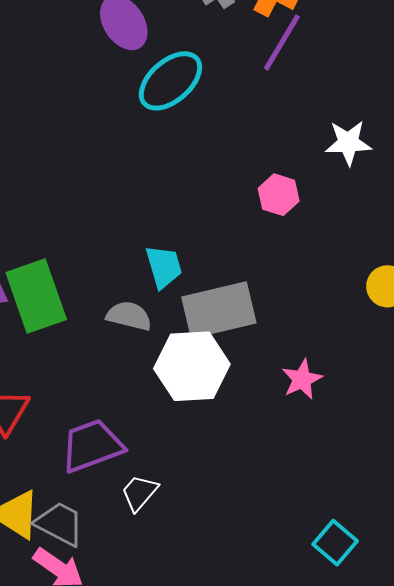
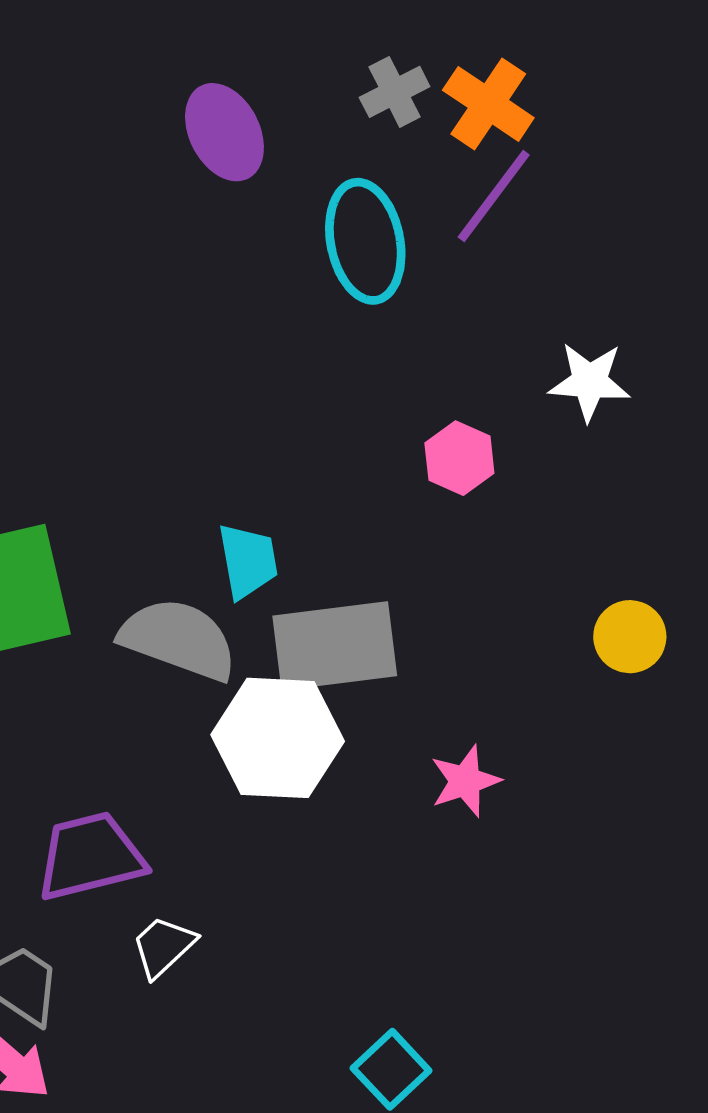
cyan ellipse: (170, 81) -> (365, 241), moved, turned -66
gray semicircle: (129, 316) -> (178, 639), size x1.5
cyan square: (335, 543) -> (391, 1069), moved

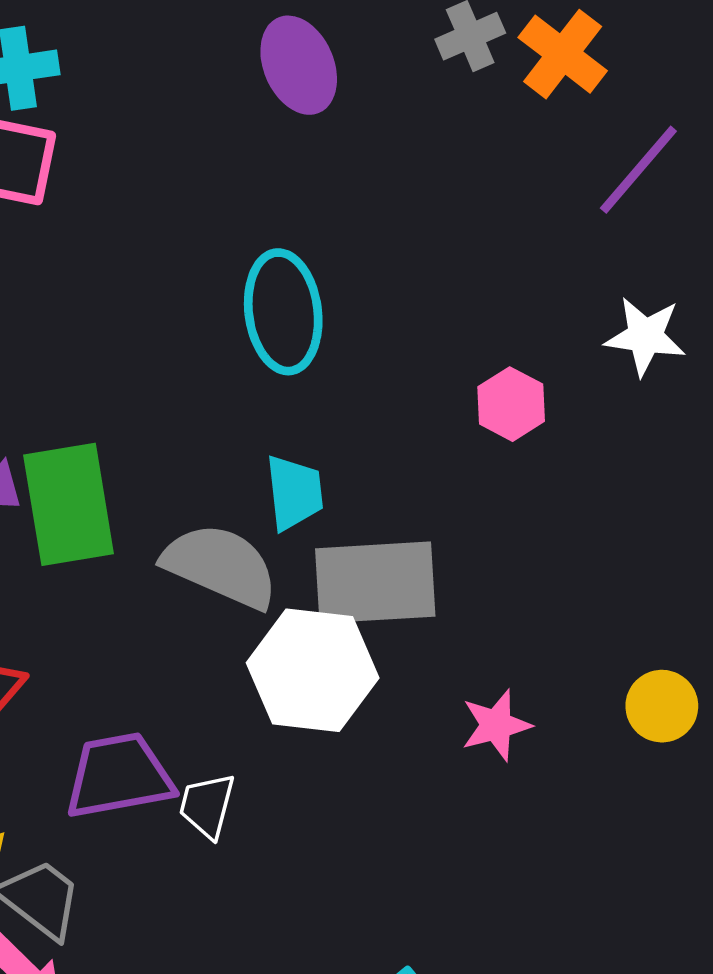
purple line: (494, 196) -> (638, 170), moved
cyan ellipse: (365, 241) -> (283, 312), moved
yellow circle: (630, 637) -> (662, 706), moved
white trapezoid: (163, 946) -> (207, 806), moved, turned -36

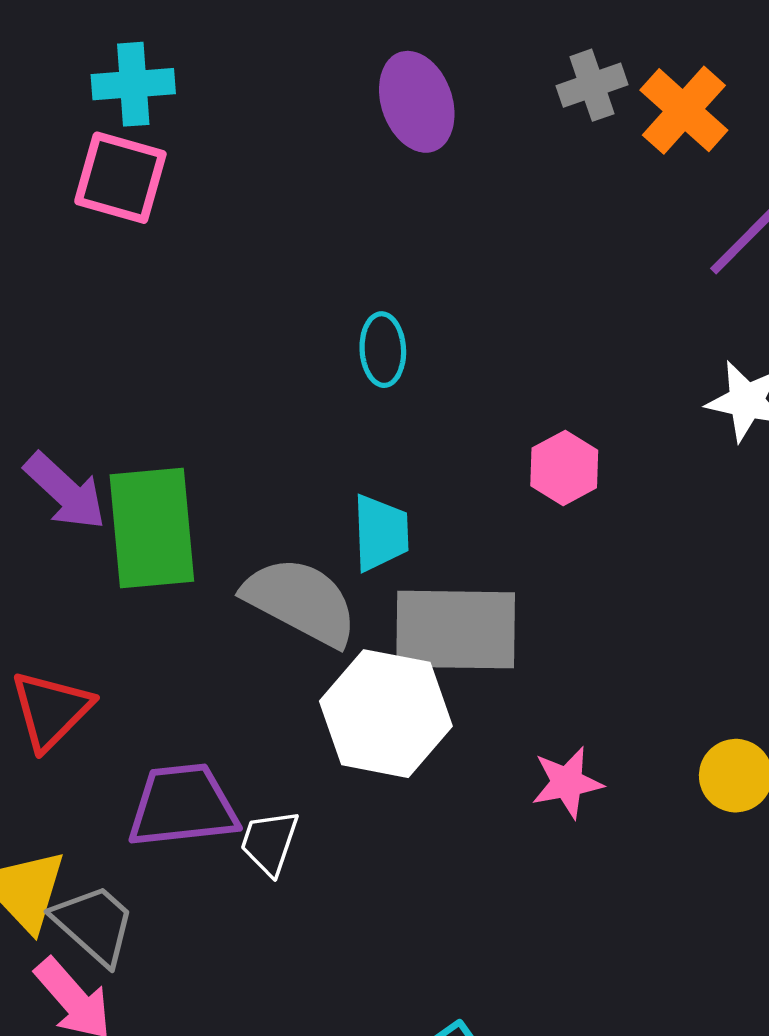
cyan ellipse: (283, 312) -> (383, 350), size x0.6
pink hexagon: (511, 404) -> (564, 468), moved

